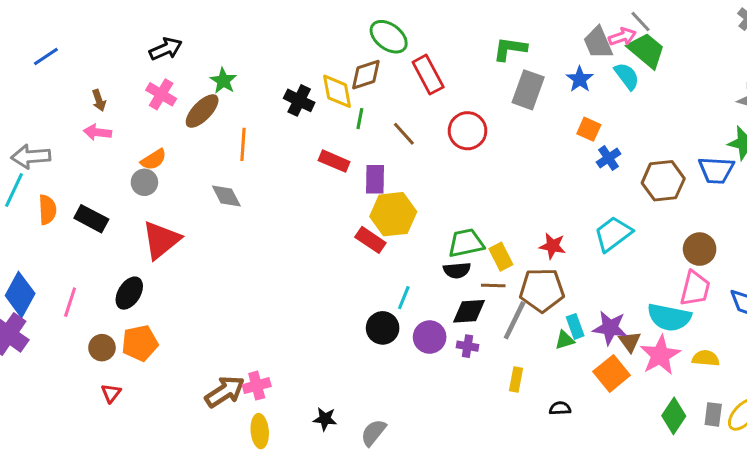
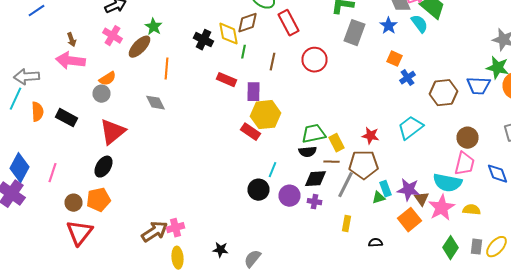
pink arrow: (97, 132) -> (70, 61), size x1.6
brown line: (404, 134) -> (272, 62), turned 54
black ellipse: (129, 293) -> (104, 167), moved
red triangle: (111, 393) -> (80, 233), size x2.0

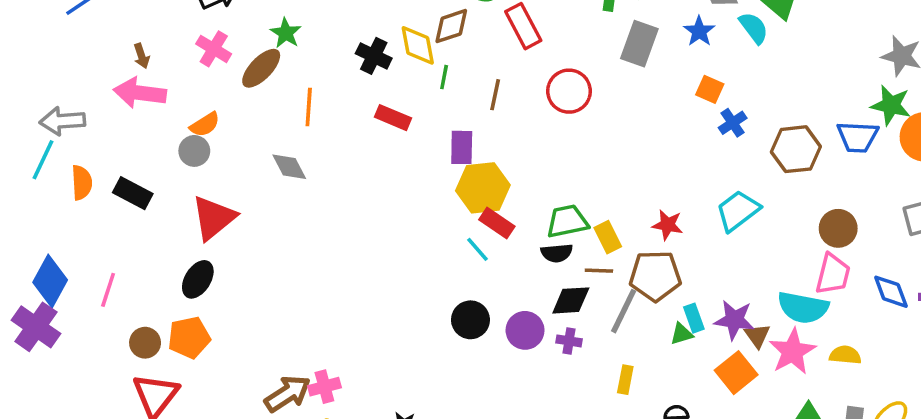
red rectangle: (226, 80) -> (393, 118), moved
red rectangle: (250, 132) -> (497, 223), moved
cyan line: (272, 170) -> (478, 249), moved, turned -63

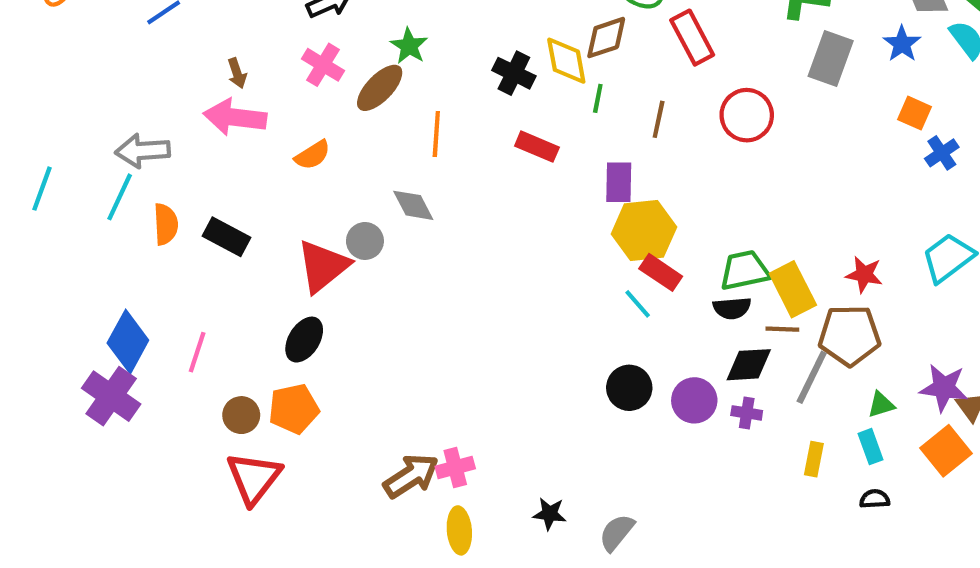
gray circle: (194, 151) -> (365, 241), moved
yellow rectangle: (608, 237) -> (793, 289), size x1.4
cyan rectangle: (694, 318) -> (870, 447), moved

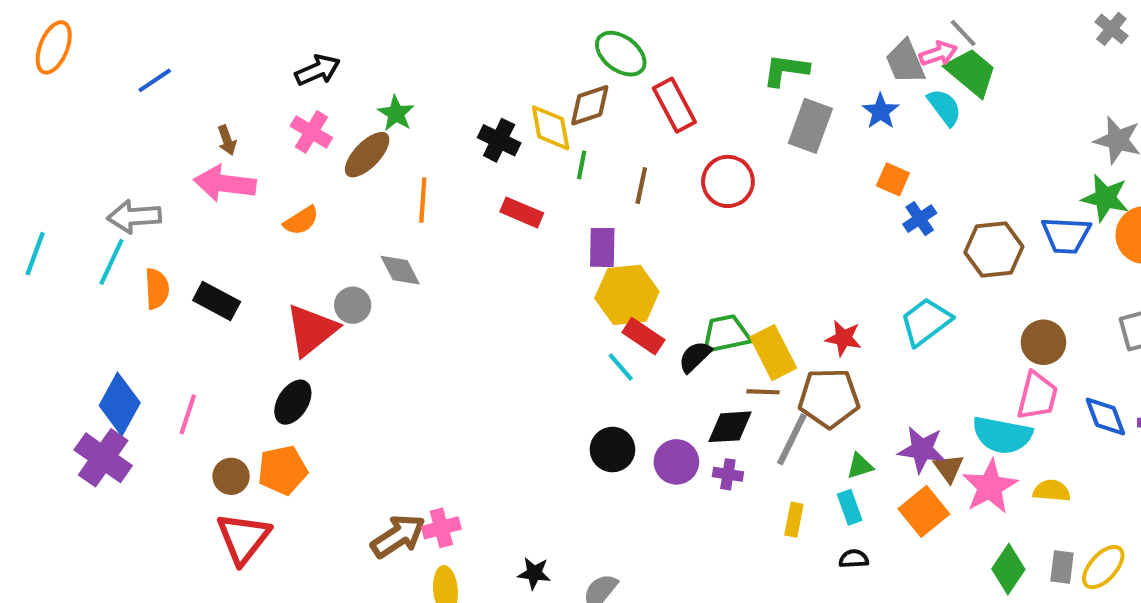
black semicircle: (732, 308) -> (695, 357), moved, turned 141

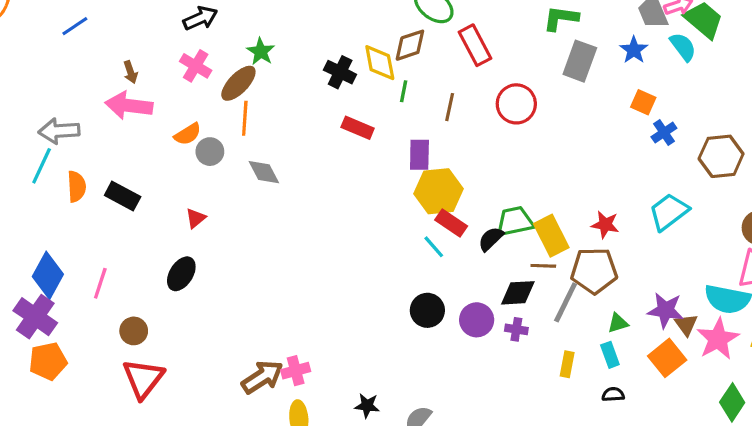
orange line: (423, 200) -> (245, 118), moved
gray circle: (353, 305) -> (210, 152), moved
red triangle: (311, 330) -> (196, 218), size x0.5
orange pentagon: (283, 470) -> (48, 361), moved

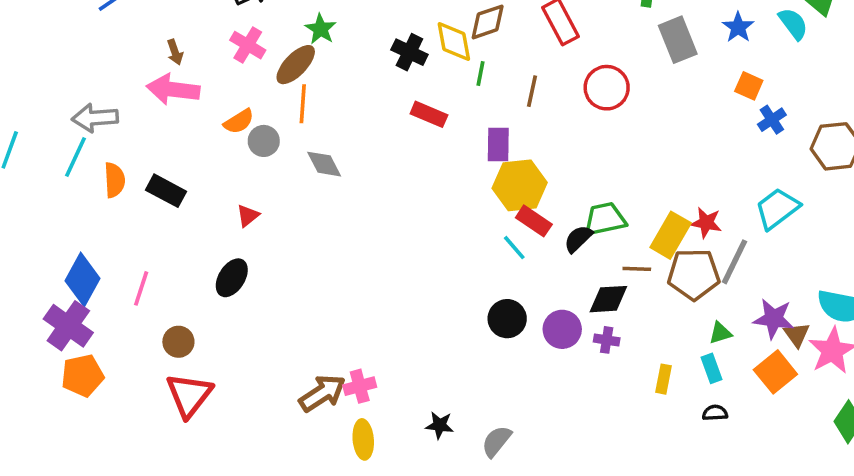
gray rectangle: (580, 61) -> (678, 40), turned -42
yellow rectangle: (551, 236) -> (671, 235), moved, turned 57
gray line: (566, 302) -> (735, 262), moved

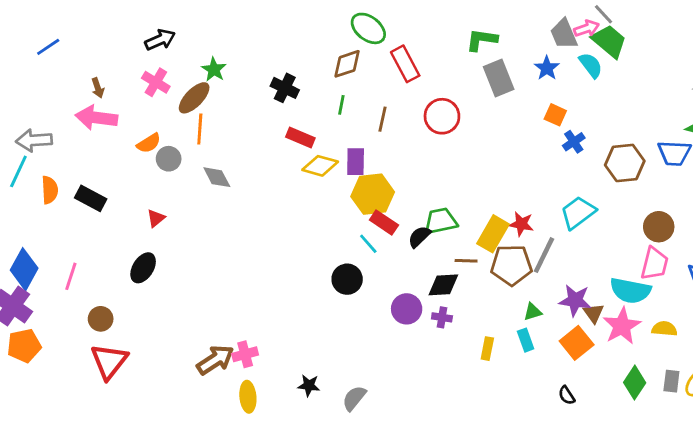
yellow diamond: (454, 41) -> (320, 166), moved, turned -64
black circle: (507, 319) -> (347, 279), moved
black semicircle: (715, 413) -> (567, 395), moved, turned -120

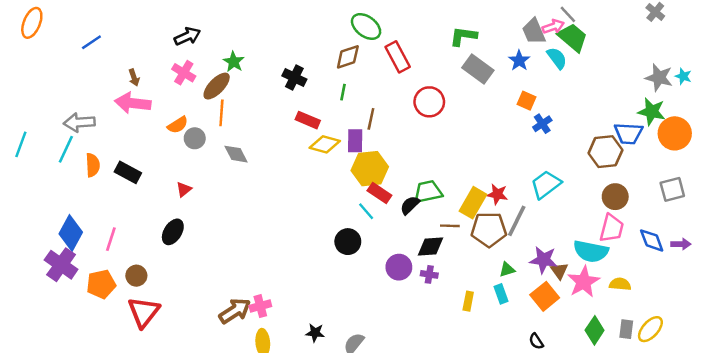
gray rectangle: (499, 78) -> (478, 69), turned -32
brown line: (382, 119) -> (371, 119), moved
brown hexagon: (625, 163) -> (605, 152), moved
orange pentagon: (24, 346) -> (101, 284), moved

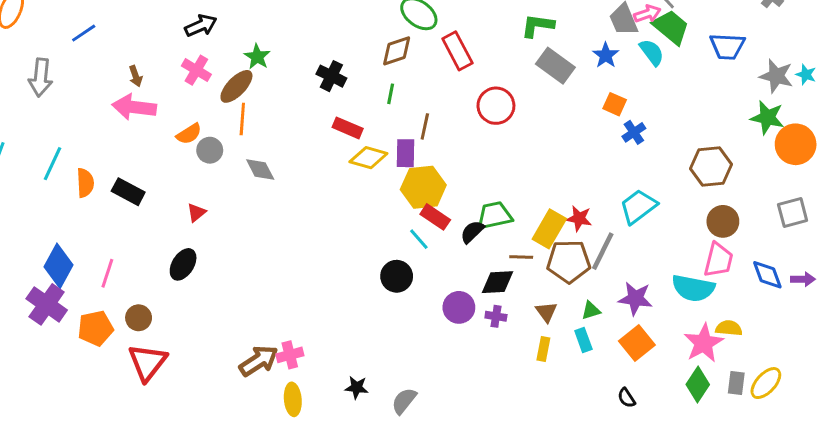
gray arrow: (79, 123) -> (41, 78), moved, turned -80
blue trapezoid: (629, 133) -> (727, 46), moved
brown triangle: (559, 271) -> (546, 312), moved
pink star: (584, 282) -> (704, 343), moved

